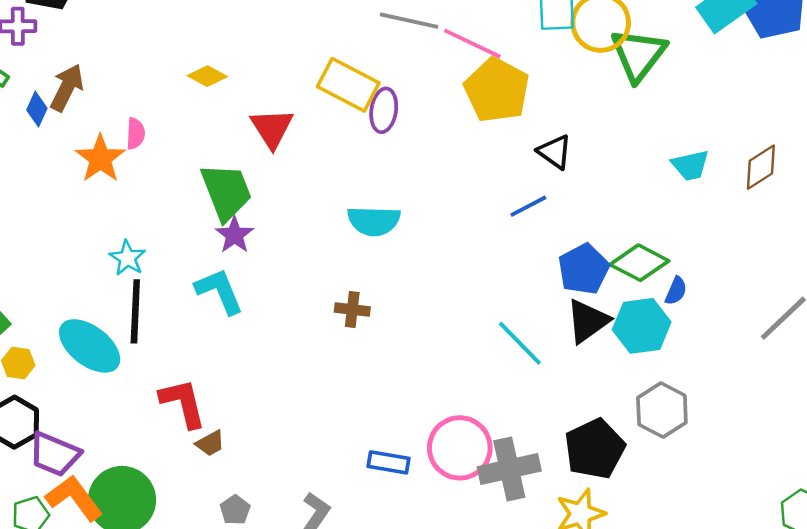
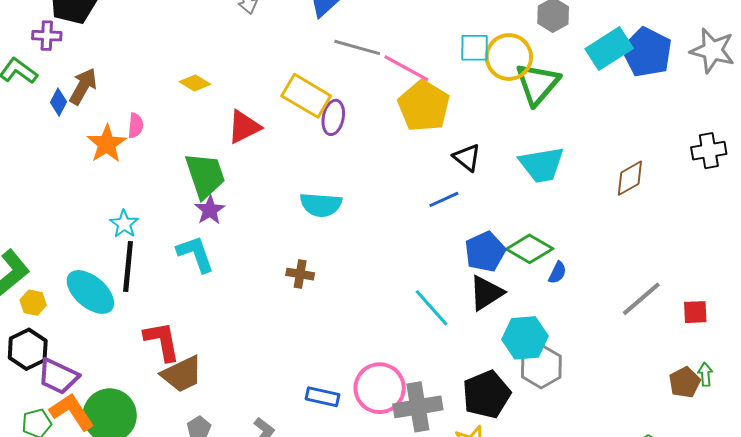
red triangle: (272, 128) -> (244, 127), turned 33
cyan trapezoid: (690, 165) -> (542, 165), moved, size x1.5
cyan hexagon: (642, 326) -> (525, 338), moved
brown trapezoid: (210, 443) -> (182, 374), size x1.8

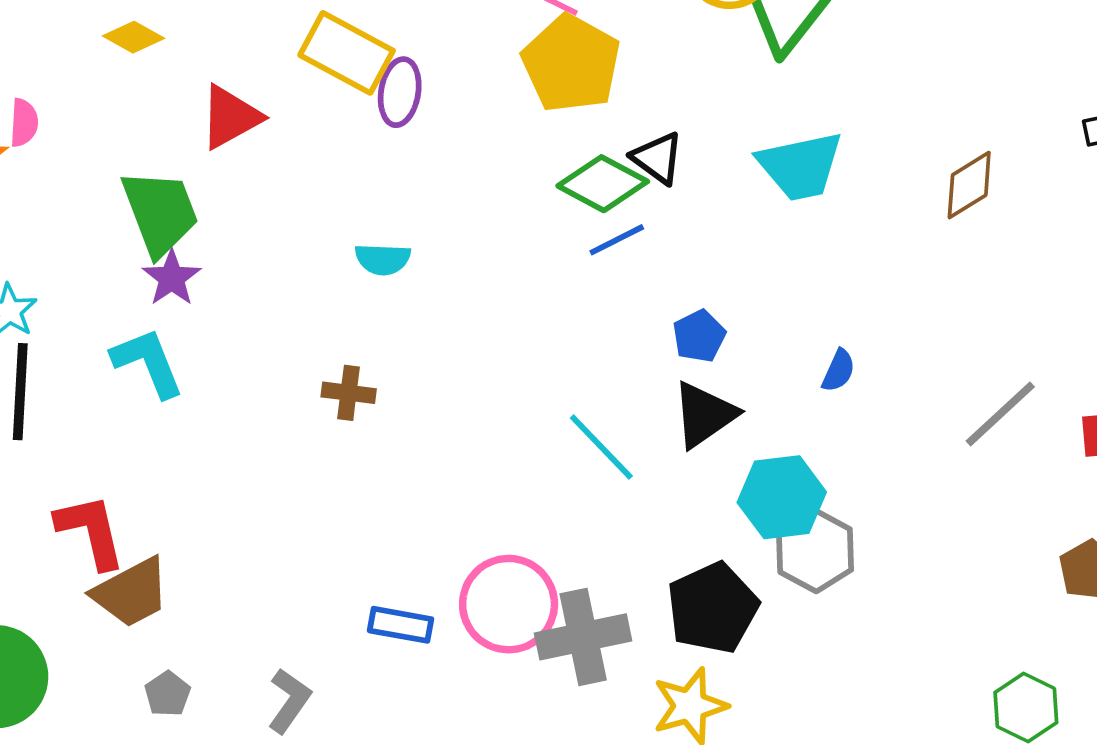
cyan semicircle: (321, 205) -> (383, 259), size x0.7
green diamond: (530, 249) -> (603, 184), moved
blue pentagon: (485, 252) -> (699, 336), size x0.7

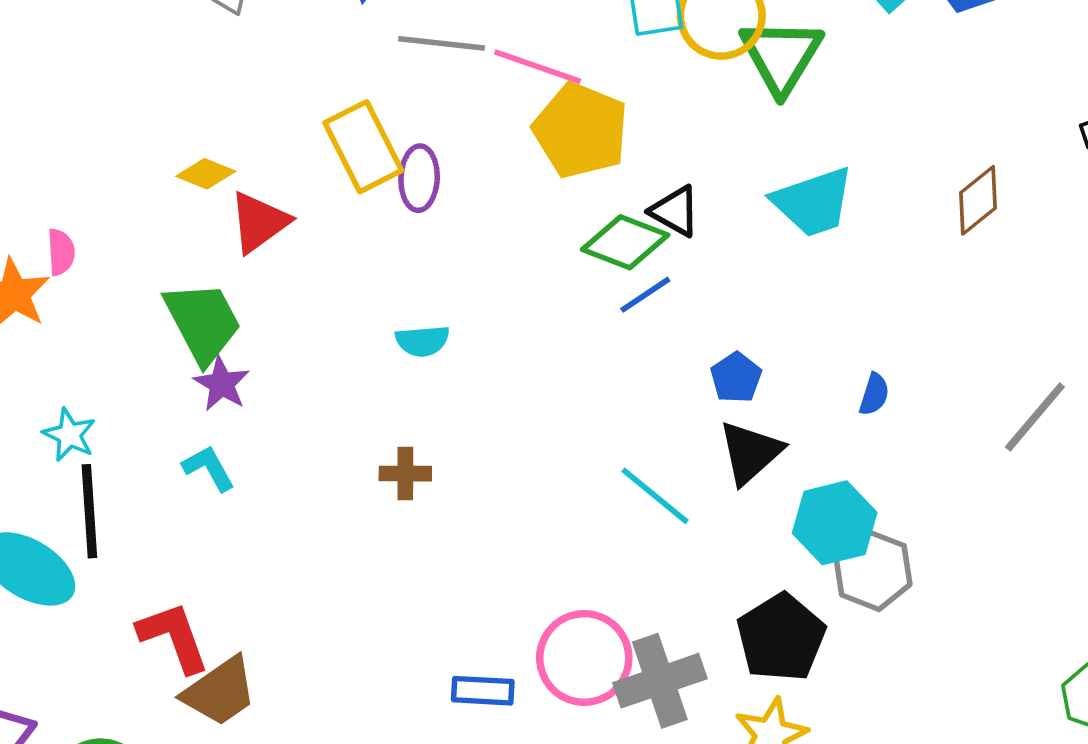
yellow diamond: (134, 37) -> (206, 174), moved
yellow rectangle: (347, 53) -> (363, 147), turned 42
cyan L-shape: (148, 362) -> (209, 468), size x0.7

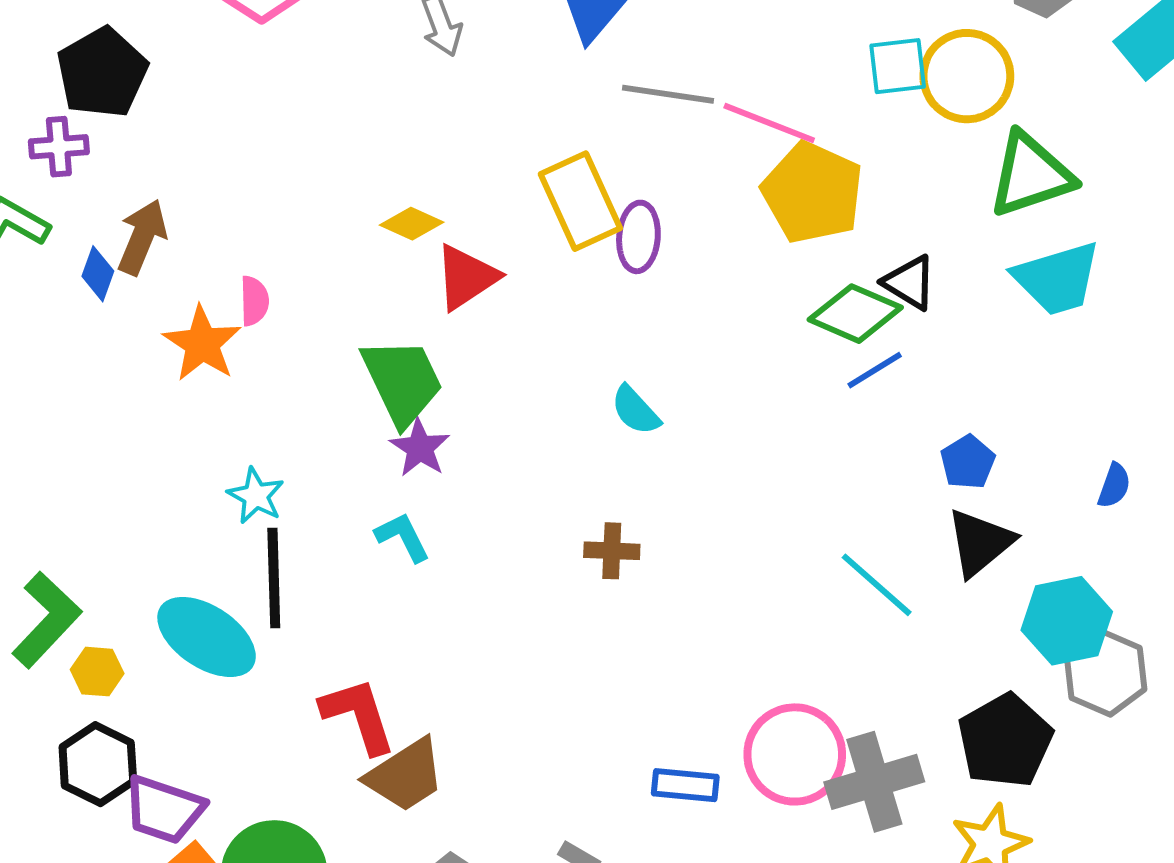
green triangle: (781, 56) -> (1031, 175), moved, turned 38
cyan semicircle: (422, 341) -> (635, 410), turned 50

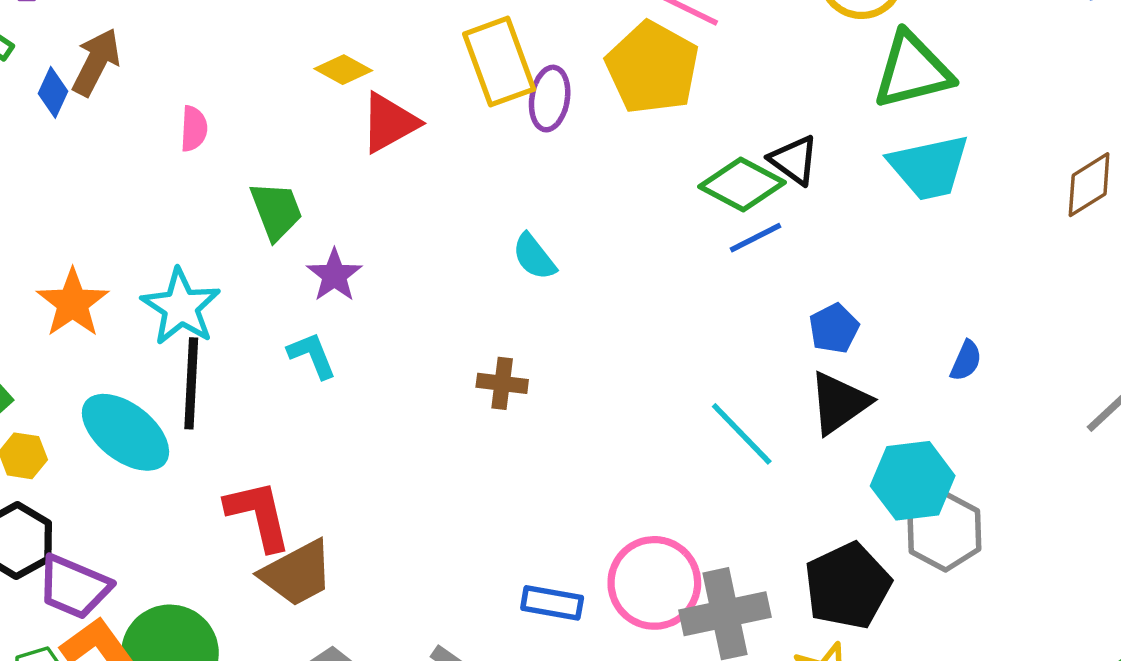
yellow pentagon: (813, 193) -> (652, 68), moved
orange star: (202, 344) -> (73, 303), moved
green trapezoid: (402, 381) -> (276, 211), moved, size x0.7
cyan star: (256, 496) -> (181, 307), size x1.5

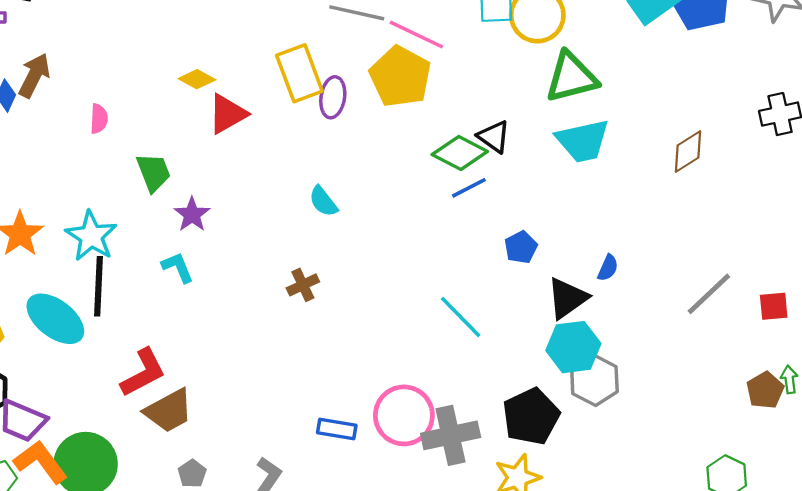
brown cross: (502, 383) -> (303, 285), turned -32
black triangle: (839, 403) -> (567, 298), moved
red L-shape: (258, 515) -> (143, 373), turned 76

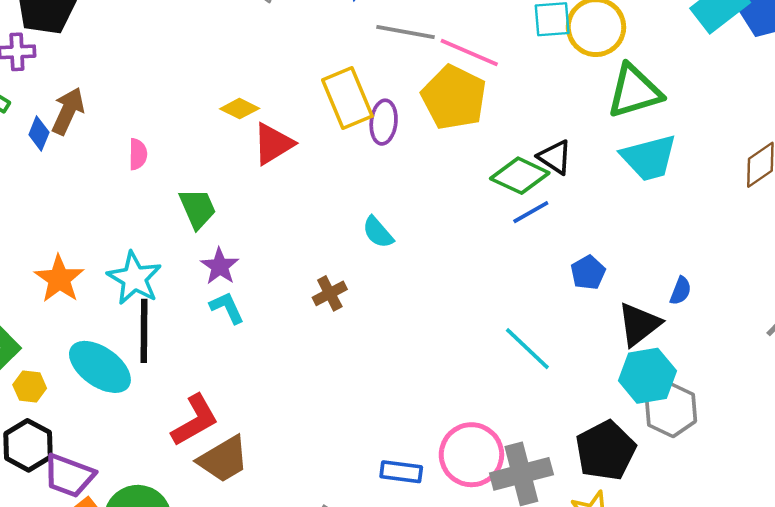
purple star: (192, 214) -> (220, 266), moved
brown cross: (303, 285) -> (330, 293), moved

